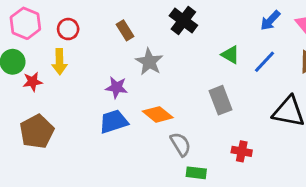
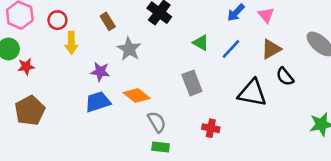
yellow arrow: (60, 62) -> (71, 43), moved
green rectangle: (196, 173) -> (161, 147), moved

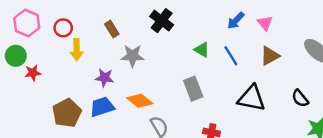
gray star: (129, 49) -> (132, 56), turned -30
blue line: (231, 49) -> (231, 56), turned -75
black semicircle: (285, 77) -> (300, 98), moved
brown pentagon: (30, 111) -> (67, 113), moved

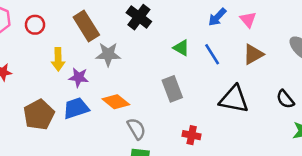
brown rectangle: (112, 29) -> (86, 26), size x1.6
yellow arrow: (77, 50) -> (58, 59), moved

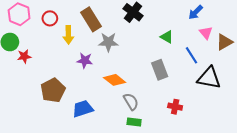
pink triangle: (248, 20) -> (206, 33), moved
blue line: (212, 54) -> (192, 55), moved
yellow arrow: (58, 59) -> (68, 35), moved
blue trapezoid: (76, 108) -> (83, 109), moved

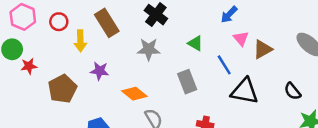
gray star: (108, 42) -> (149, 49), moved
brown pentagon: (53, 90) -> (62, 89), moved

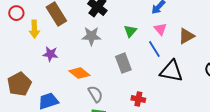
pink triangle: (241, 38) -> (160, 29), moved
green triangle: (195, 43) -> (130, 31), turned 40
brown pentagon: (62, 89) -> (19, 84), moved

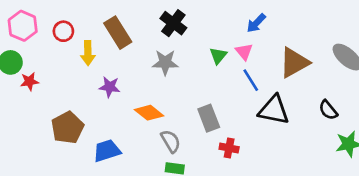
pink triangle: (160, 29) -> (244, 52), moved
brown triangle: (186, 36) -> (294, 62), size x1.4
gray rectangle: (123, 63) -> (209, 118), moved

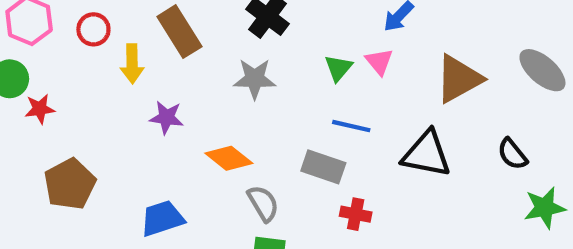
blue line: (251, 80) -> (351, 126), moved, turned -45
gray rectangle: (209, 118) -> (323, 167), turned -50
brown pentagon: (67, 128) -> (70, 184), moved

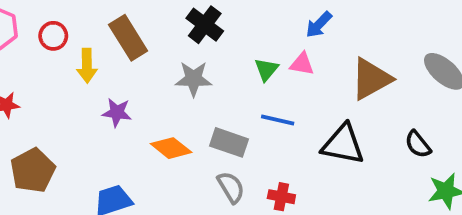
pink triangle: (379, 62) -> (302, 64), turned -40
gray rectangle: (323, 167) -> (229, 142), moved
gray semicircle: (263, 203) -> (231, 187), moved

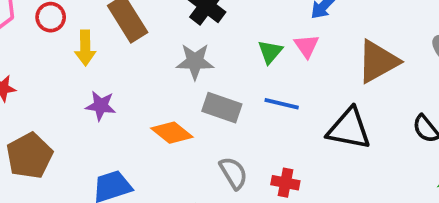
pink triangle: (302, 64) -> (307, 46), turned 45
purple star: (117, 113) -> (101, 106), moved
gray rectangle: (229, 142) -> (222, 108), moved

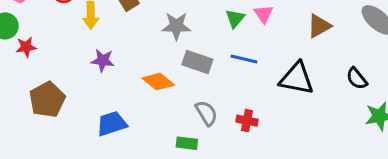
brown triangle: (378, 61) -> (319, 26), size x0.7

